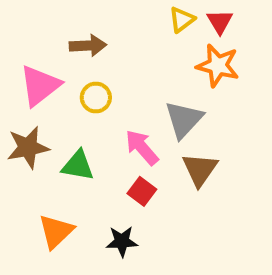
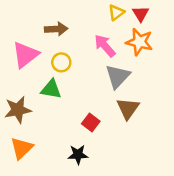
brown star: (28, 147) -> (18, 110), moved
pink arrow: (142, 147) -> (105, 46), moved
green triangle: (78, 165) -> (51, 89), moved
orange triangle: (56, 231) -> (22, 148), moved

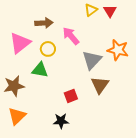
orange star: (139, 42) -> (118, 50), moved
pink arrow: (105, 46) -> (71, 36), moved
red square: (91, 123) -> (71, 96), turned 32

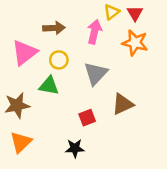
pink arrow: (71, 36) -> (94, 32), moved, turned 54
orange star: (118, 50) -> (135, 43), moved
gray triangle: (92, 60) -> (96, 73), moved
brown triangle: (100, 85) -> (123, 104), turned 30

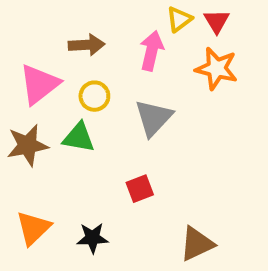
brown triangle: (123, 104) -> (197, 244), moved
brown star: (17, 105) -> (27, 145), moved
black star: (75, 148) -> (92, 238), moved

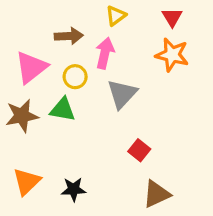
yellow triangle: (179, 19) -> (116, 16), moved
pink arrow: (152, 51) -> (105, 53), moved
red square: (140, 189) -> (139, 150), moved, turned -30

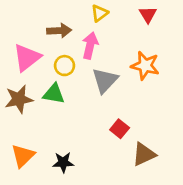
orange star: (172, 55) -> (145, 66), moved
brown triangle: (156, 194) -> (144, 154), moved

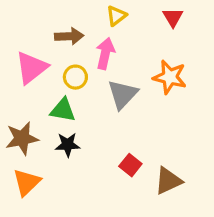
brown star: (19, 99) -> (22, 138), moved
red square: (120, 129) -> (130, 165), moved
black star: (63, 162) -> (68, 145), moved

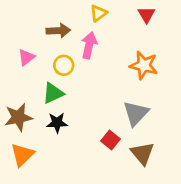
pink triangle: (31, 68) -> (26, 57), size x0.6
gray triangle: (123, 94) -> (136, 113), moved
green triangle: (63, 110) -> (53, 93), turned -35
brown triangle: (168, 181) -> (142, 153), turned -45

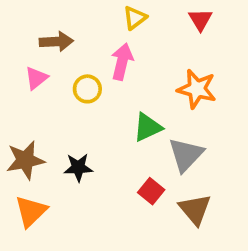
brown arrow: (58, 31) -> (56, 42), moved
green triangle: (53, 93) -> (148, 127), moved

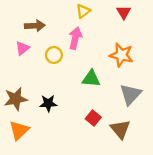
green triangle: (148, 127) -> (91, 79), turned 30
gray triangle: (186, 155) -> (130, 94), moved

